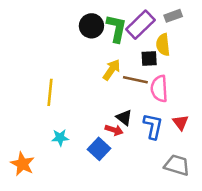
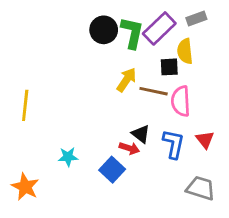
yellow line: (50, 92) -> (25, 105), moved

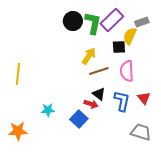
gray rectangle: (196, 18) -> (142, 22), moved
yellow semicircle: (185, 51) -> (130, 36), turned 30
brown line: (154, 91) -> (99, 71), moved, turned -30
orange star: (25, 187) -> (18, 131), turned -30

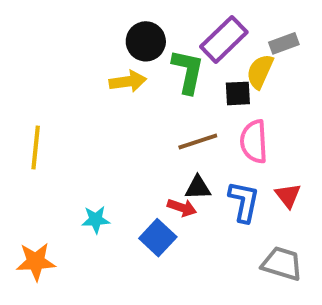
green L-shape: (93, 23) -> (188, 71), moved
yellow arrow: (89, 56) -> (128, 81), moved, turned 48
black triangle: (99, 94) -> (198, 188), turned -40

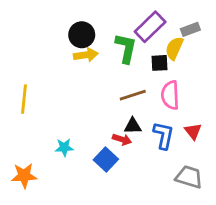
black circle: (146, 41) -> (82, 35), moved

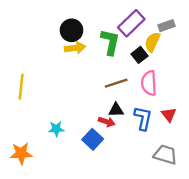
black square: (160, 63) -> (140, 55), turned -35

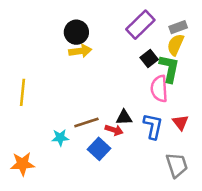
green L-shape: (110, 42) -> (169, 69), moved
yellow semicircle: (152, 42) -> (176, 45), moved
brown line: (116, 83) -> (86, 122), moved
gray trapezoid: (165, 155) -> (177, 165), turned 55

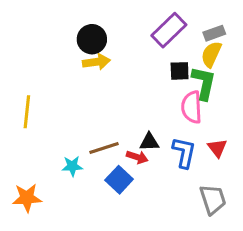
black square: (149, 58) -> (180, 71), turned 36

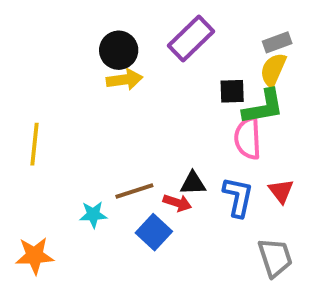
purple rectangle: (169, 30) -> (191, 38), moved
green L-shape: (204, 83) -> (263, 107), turned 68

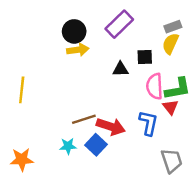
green L-shape: (263, 107) -> (178, 89), moved
black triangle: (193, 183) -> (120, 69), moved
red triangle: (281, 191) -> (170, 107), moved
red arrow: (177, 203) -> (111, 127), size x1.6
cyan star: (93, 215) -> (68, 146), moved

